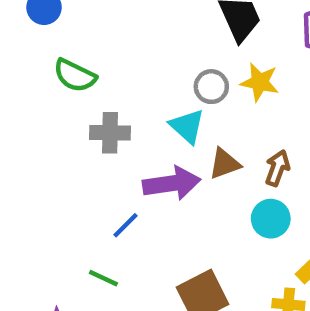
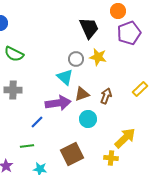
gray cross: (110, 133) -> (13, 90), moved
cyan circle: (271, 219) -> (88, 119), moved
green line: (103, 278) -> (27, 146), turned -32

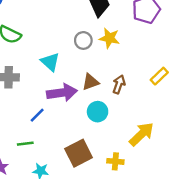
cyan triangle: (65, 77) -> (50, 62), moved
yellow cross: (111, 158) -> (115, 161), moved

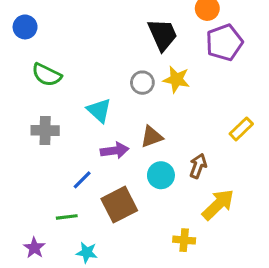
brown arrow: (119, 84) -> (198, 166), moved
purple arrow: (62, 93) -> (115, 151), size x0.7
brown square: (79, 153) -> (119, 205), moved

